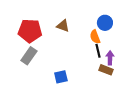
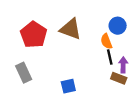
brown triangle: (63, 26) -> (71, 29), size x1.5
red pentagon: (30, 31) -> (34, 35), turned 30
gray rectangle: (29, 56) -> (24, 73), moved, turned -60

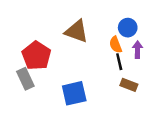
red pentagon: (34, 35) -> (36, 56), moved
purple arrow: (123, 65) -> (137, 50), moved
blue square: (68, 86) -> (74, 93), size x1.5

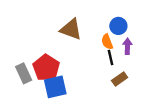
red pentagon: (36, 56) -> (46, 68), moved
brown rectangle: (129, 85) -> (120, 79), turned -56
blue square: (74, 93) -> (55, 87), moved

